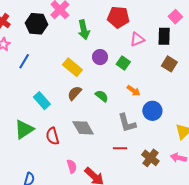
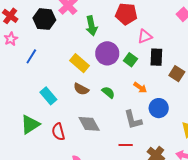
black rectangle: (164, 36) -> (156, 57), moved
purple circle: (100, 57) -> (107, 53), size x1.5
brown square: (169, 64) -> (177, 74), moved
brown semicircle: (75, 93) -> (81, 89), turned -105

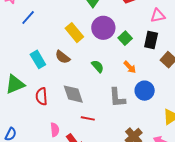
pink triangle: (145, 36) -> (158, 16), moved
brown semicircle: (81, 89) -> (63, 57), moved
red line: (126, 145) -> (88, 118), moved

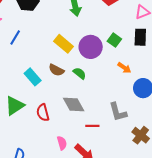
purple circle: (103, 28) -> (91, 47), moved
green semicircle: (98, 66) -> (80, 73), moved
gray L-shape: (117, 98) -> (118, 112), moved

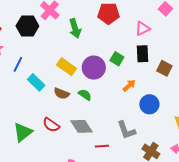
orange arrow: (124, 68) -> (129, 86), turned -72
cyan rectangle: (33, 77) -> (36, 82), moved
red semicircle: (43, 113) -> (51, 125), moved, turned -36

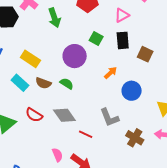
green square: (117, 59) -> (96, 39), moved
yellow rectangle: (66, 67) -> (30, 59), moved
cyan rectangle: (36, 82) -> (20, 83), moved
red line: (102, 146) -> (86, 134), turned 32

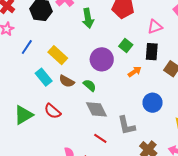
orange arrow: (111, 73) -> (135, 72), moved
gray diamond: (64, 115) -> (96, 109), moved

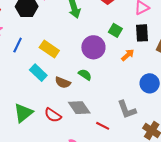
brown semicircle: (67, 81) -> (63, 83), moved
gray diamond: (96, 109) -> (79, 108), moved
red semicircle: (52, 111) -> (53, 115), moved

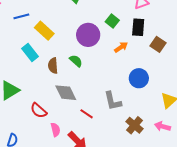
blue line: (18, 45) -> (21, 16), moved, turned 42
brown semicircle: (63, 83) -> (53, 66), turned 56
red semicircle: (53, 115) -> (39, 111), moved

